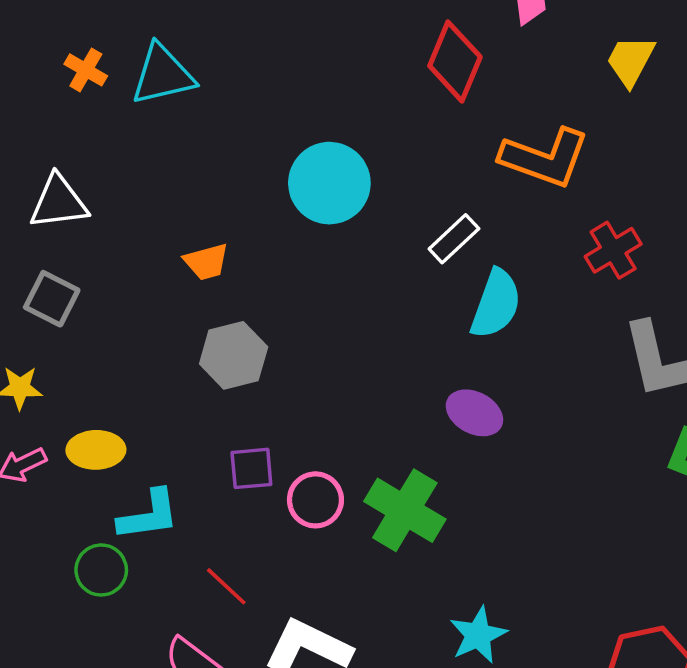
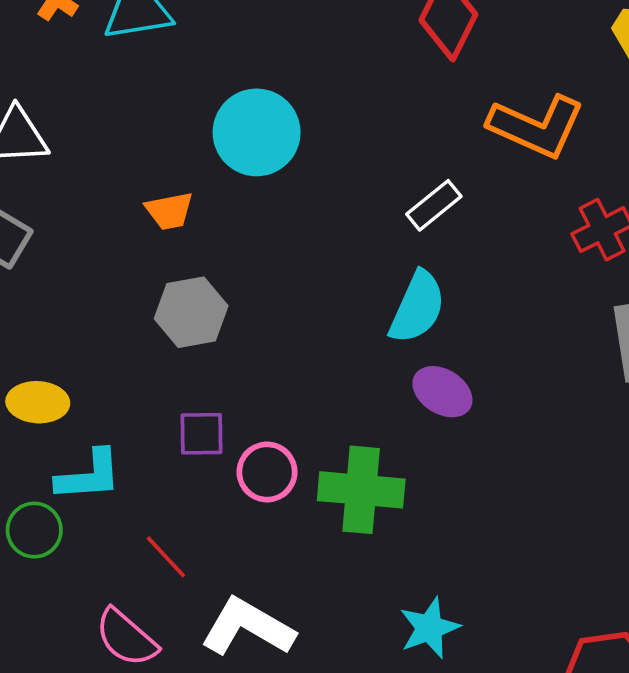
cyan circle: (329, 183) -> (257, 132), moved
cyan semicircle: (496, 304) -> (417, 307), moved
green cross: (405, 510) -> (361, 490), turned -30

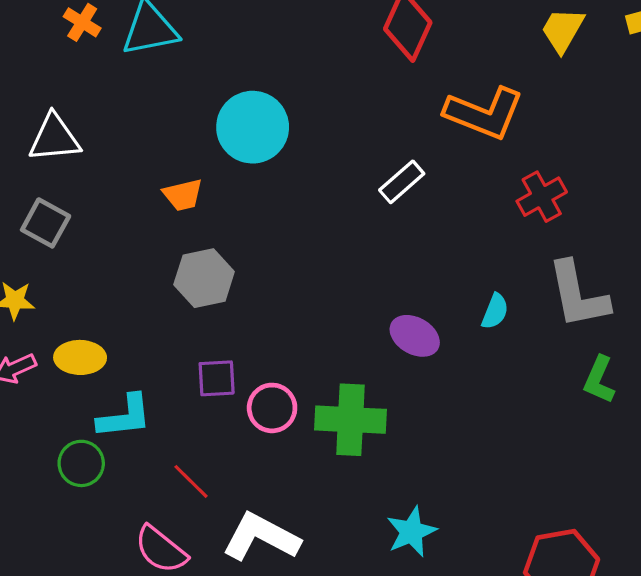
cyan semicircle: (417, 307) -> (495, 311), moved, size x0.6

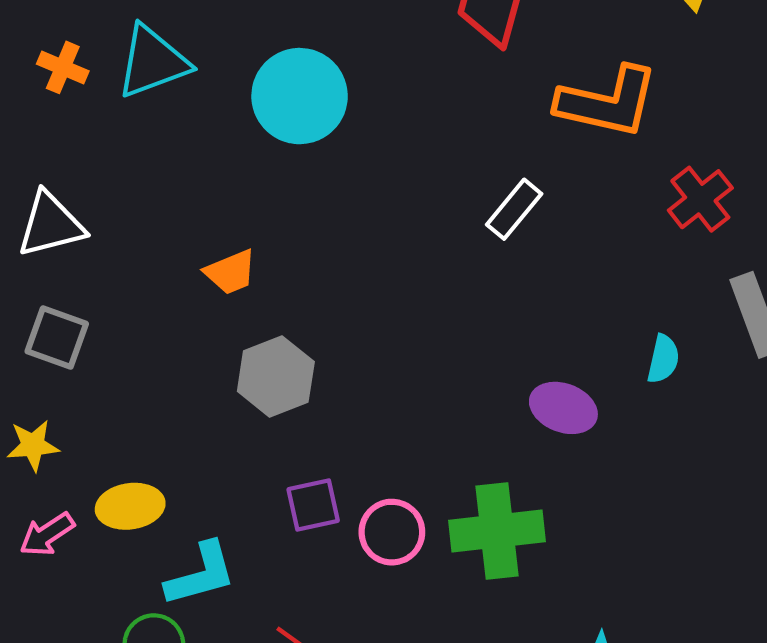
cyan circle: (253, 127) -> (300, 96), moved

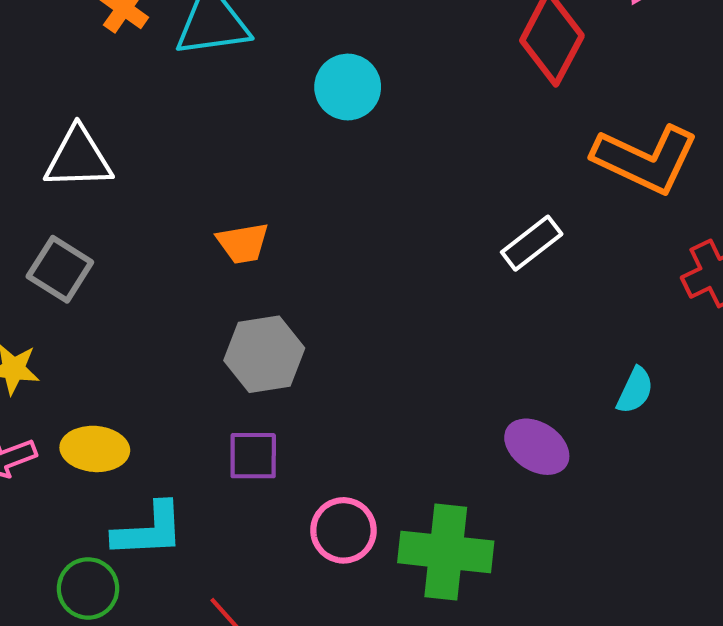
cyan circle: (300, 96) -> (348, 87), size x0.7
cyan semicircle: (663, 359) -> (635, 390), moved
purple square: (313, 505) -> (253, 456), moved

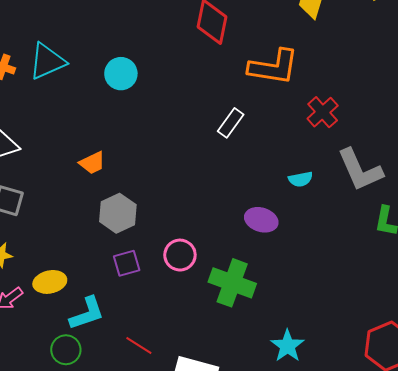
cyan semicircle: (635, 390) -> (301, 179), turned 70
pink circle: (343, 530) -> (180, 255), moved
green cross: (446, 552) -> (232, 283), turned 30

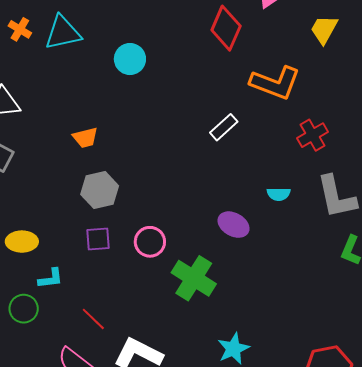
cyan L-shape: (87, 313) -> (51, 279), size x0.7

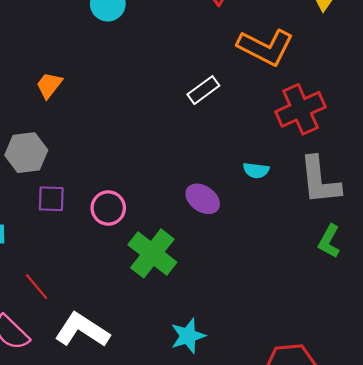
red cross: (313, 135) -> (301, 109), size x1.4
orange trapezoid: (85, 138) -> (49, 85), turned 136
gray hexagon: (100, 190) -> (26, 153), moved

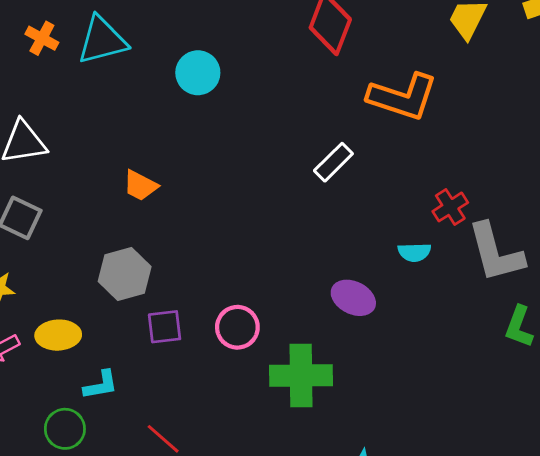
orange trapezoid: (49, 85) -> (140, 186), turned -92
red cross: (301, 109) -> (450, 207), moved, size x0.6
green cross: (152, 253) -> (301, 376), turned -30

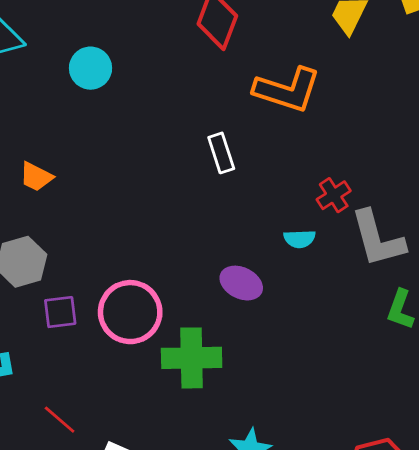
white rectangle: (333, 162) -> (221, 153), turned -63
pink circle: (237, 327) -> (130, 312), size x1.5

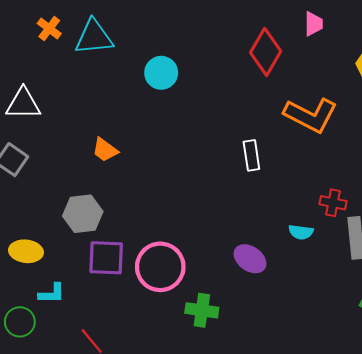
red cross: (334, 195) -> (333, 203), turned 35
purple square: (60, 312) -> (106, 258), size x1.4
green cross: (192, 358) -> (202, 310), size x0.7

